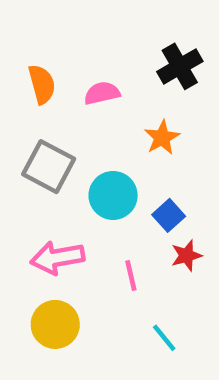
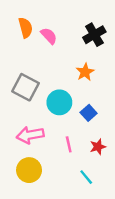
orange semicircle: (42, 84) -> (26, 28), moved
pink semicircle: (102, 93) -> (49, 36), moved, turned 60
red star: (186, 256) -> (98, 147), moved

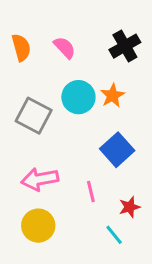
orange semicircle: (26, 28) -> (21, 48), moved
cyan circle: (59, 102) -> (78, 97), moved
blue square: (89, 113) -> (117, 150), size x1.5
red star: (98, 147) -> (130, 207), moved

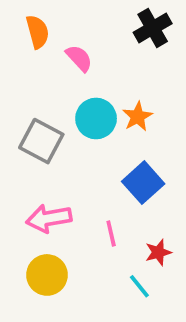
black cross: (125, 46) -> (153, 28), moved
orange semicircle: (21, 48) -> (38, 32), moved

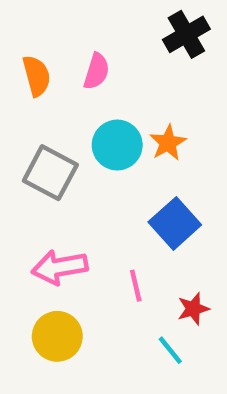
orange semicircle: (38, 32) -> (37, 76), moved
pink semicircle: (79, 58) -> (96, 71), turned 60

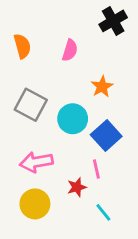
pink semicircle: (96, 71) -> (70, 50), moved
cyan circle: (117, 145) -> (73, 119), moved
pink line: (136, 286) -> (96, 169), moved
red star: (193, 309) -> (77, 187), moved

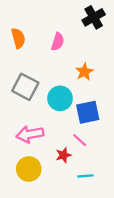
blue square: (106, 135) -> (88, 112), turned 30
pink line: (96, 169) -> (80, 140), turned -35
cyan line: (103, 212) -> (85, 176), turned -56

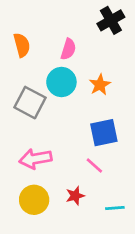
cyan circle: (60, 98) -> (61, 82), moved
red star: (63, 155) -> (75, 196), moved
cyan line: (85, 176) -> (115, 208), moved

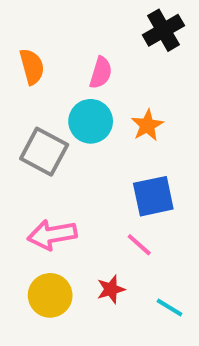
cyan line: (115, 208) -> (170, 308), turned 36

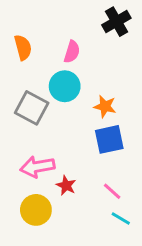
orange star: (147, 125) -> (105, 106), moved, turned -30
pink line: (139, 245) -> (112, 191), moved
red star: (111, 289) -> (66, 185), moved, turned -30

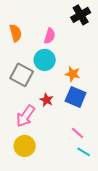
blue square: (109, 139) -> (76, 97), turned 35
pink arrow: (37, 167) -> (26, 116), turned -45
red star: (66, 185) -> (47, 100), moved

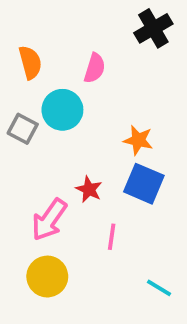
cyan circle: (45, 60) -> (62, 110), moved
gray square: (22, 75) -> (23, 129), moved, size x0.7
pink line: (78, 133) -> (112, 237), moved, turned 56

